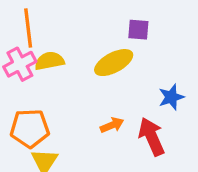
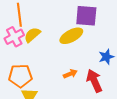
purple square: (138, 30) -> (86, 16), size x1.6
yellow semicircle: (49, 61) -> (32, 35), turned -30

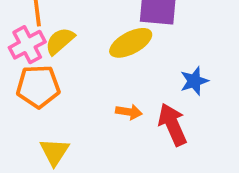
orange arrow: (70, 74) -> (129, 112), turned 32
orange pentagon: (20, 76) -> (38, 86), moved

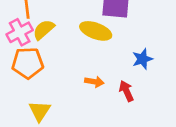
yellow ellipse: (131, 43) -> (96, 31), turned 48
red arrow: (172, 125) -> (126, 91), size x0.7

